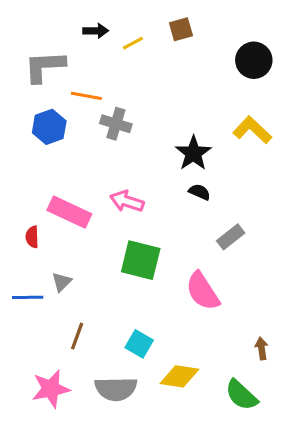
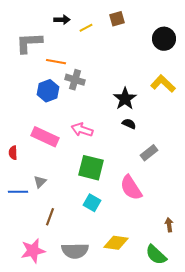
blue hexagon: (49, 127) -> (48, 91), moved
red semicircle: (32, 237) -> (13, 153), moved
cyan square: (139, 344) -> (92, 203), moved

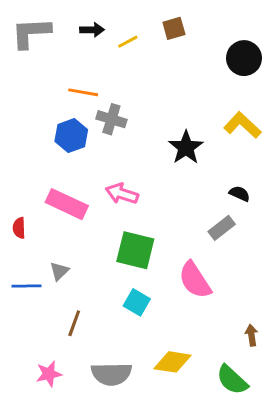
gray L-shape: (29, 43) -> (31, 33), moved
black semicircle: (129, 124) -> (240, 194), moved
pink star: (33, 251) -> (49, 374), size x0.7

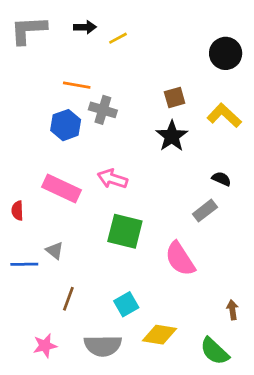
brown square: (174, 28) -> (175, 97), moved
gray triangle: (59, 271) -> (55, 251), turned -36
cyan square: (137, 302) -> (126, 304), moved, turned 30

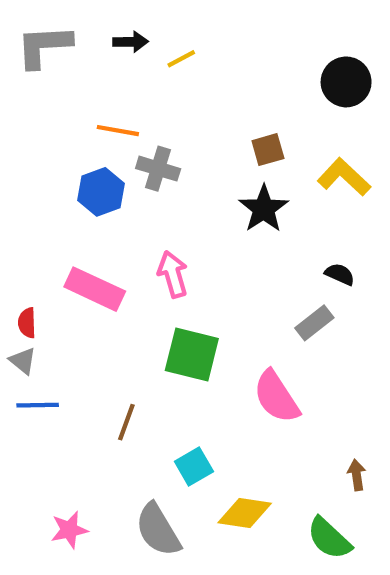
pink arrow: (113, 179) -> (173, 274), turned 56
gray triangle: (55, 251) -> (23, 361), moved
brown line: (68, 299) -> (126, 422), moved
gray semicircle: (103, 346) -> (158, 530), turned 60

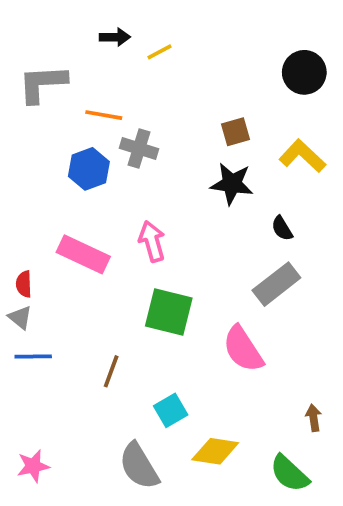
gray L-shape: (44, 46) -> (42, 83), moved
black star: (264, 209) -> (232, 184), turned -30
black semicircle: (340, 274) -> (282, 228), moved, turned -145
gray rectangle: (314, 323) -> (276, 284), size x1.4
pink star: (69, 530) -> (33, 466), moved

